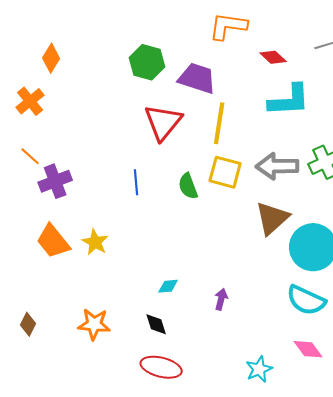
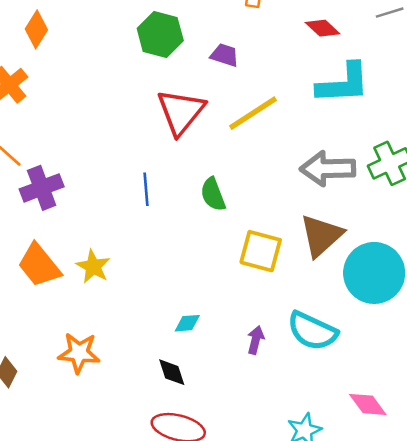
purple trapezoid: (197, 78) -> (225, 55), size x0.6
yellow line: (219, 123) -> (253, 113), turned 48
yellow square: (225, 172) -> (261, 251), moved
cyan semicircle: (306, 300) -> (312, 331), moved
orange star: (94, 324) -> (79, 353), moved

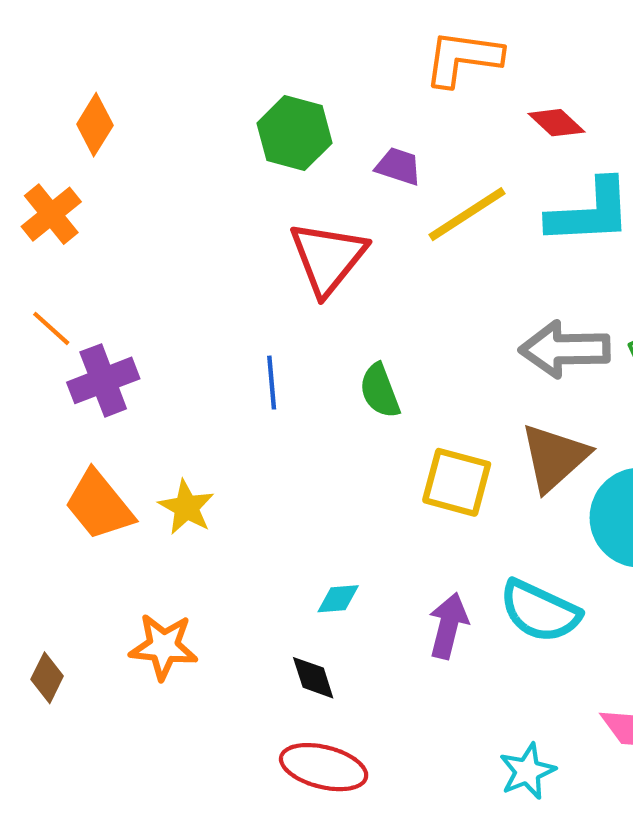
yellow line: (253, 113) -> (467, 214), moved
purple arrow: (256, 340) -> (448, 626), size x1.4

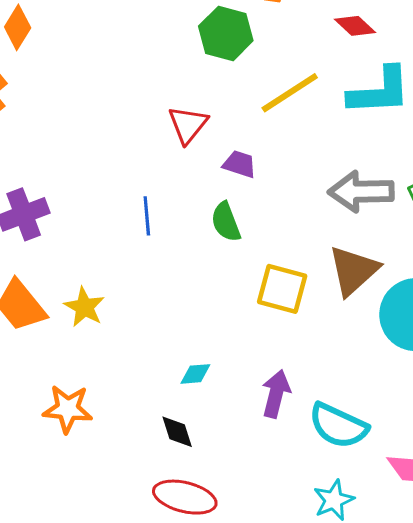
green hexagon: (294, 133) -> (226, 33), moved
purple trapezoid: (398, 166) -> (240, 164), moved
red triangle: (328, 258) -> (188, 125), size x0.7
cyan semicircle: (540, 611) -> (338, 426), moved

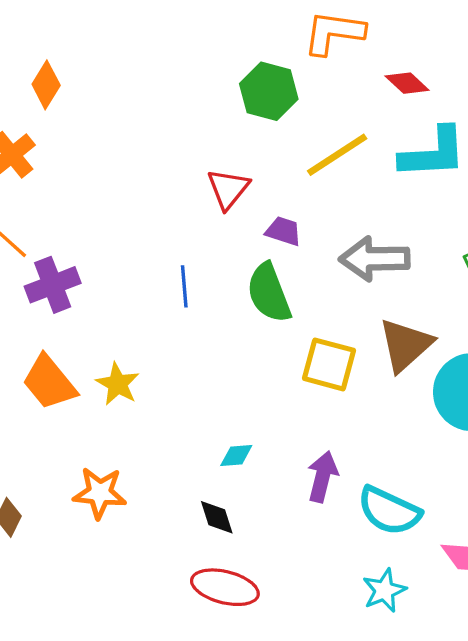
gray arrow: (361, 192) -> (375, 259), moved
green semicircle: (226, 222) -> (269, 293), size x1.4

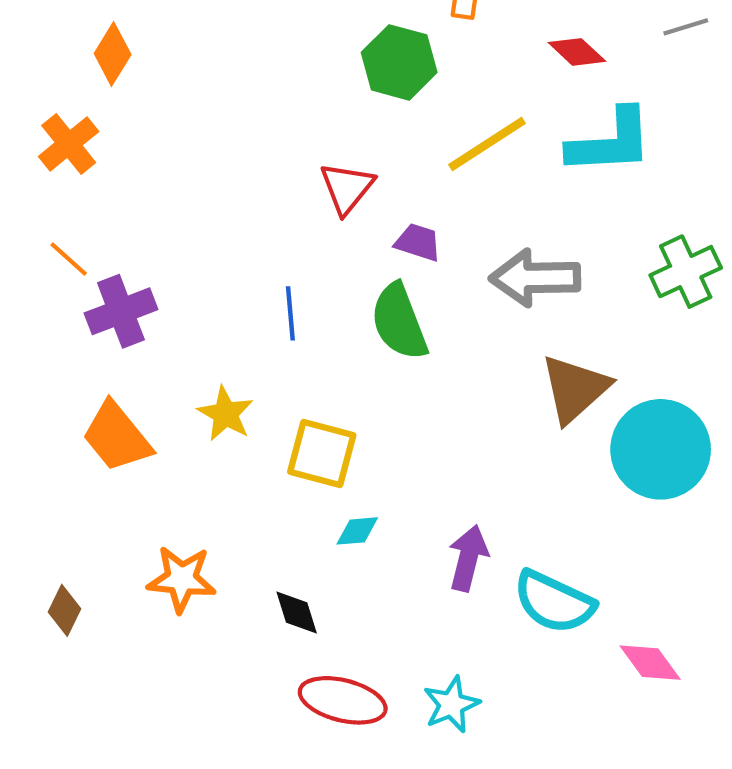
yellow square: (329, 364) -> (322, 454), moved
yellow star: (118, 384) -> (226, 414), moved
black diamond: (217, 517) -> (297, 612), moved
cyan star: (384, 590) -> (451, 705), moved

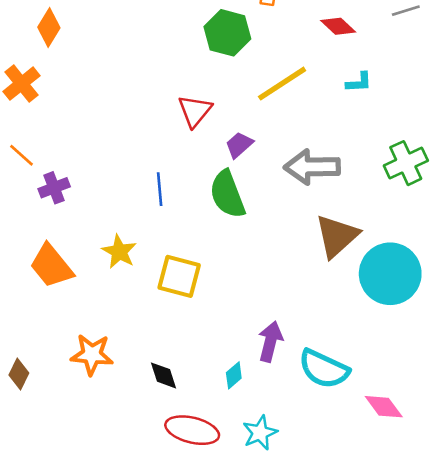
cyan L-shape: (610, 142) -> (359, 82), size x0.5
purple trapezoid: (418, 242) -> (239, 145), turned -60
purple cross: (121, 311) -> (54, 188), size x0.7
cyan diamond: (357, 531) -> (234, 375), moved, turned -36

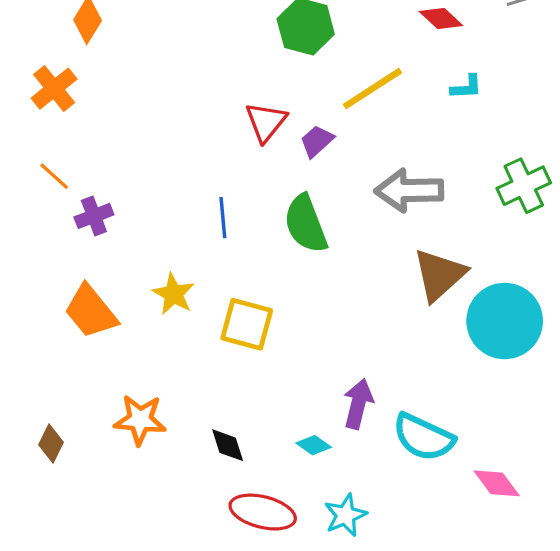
purple trapezoid: (239, 145) -> (317, 141), moved
cyan diamond: (234, 375) -> (314, 445), turned 76

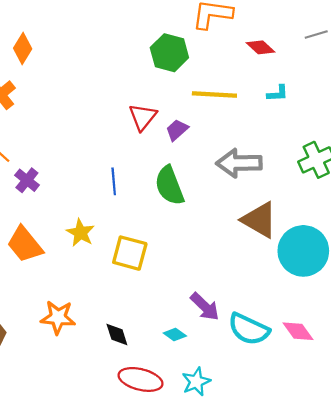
yellow line: (373, 89) -> (214, 95), turned 36
purple cross: (94, 216) -> (27, 180), turned -30
brown triangle: (439, 275) -> (259, 220), turned -48
purple arrow: (358, 404) -> (205, 307), turned 120
pink diamond: (497, 483) -> (298, 331), moved

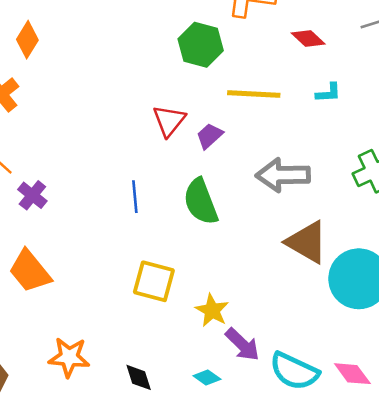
yellow star: (80, 233) -> (212, 310), moved

